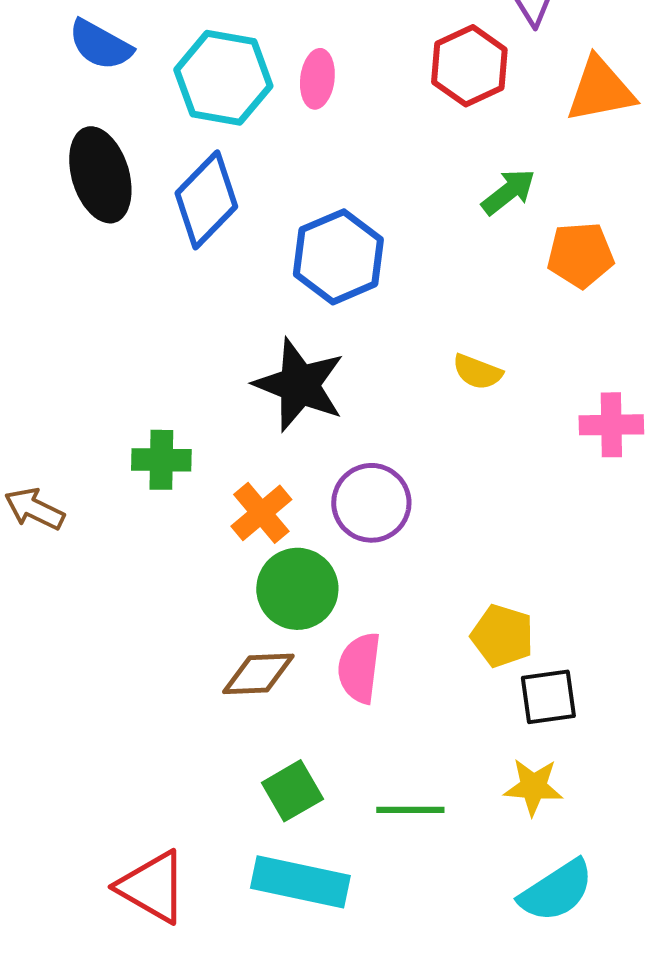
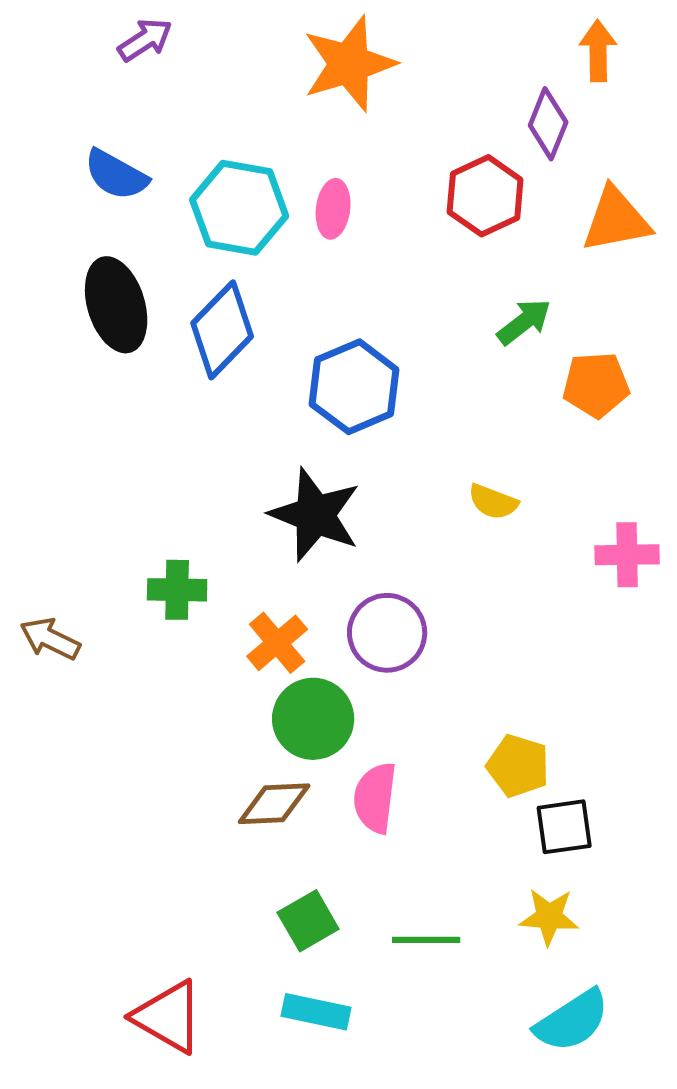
cyan rectangle: (300, 882) -> (316, 1012), size x0.7

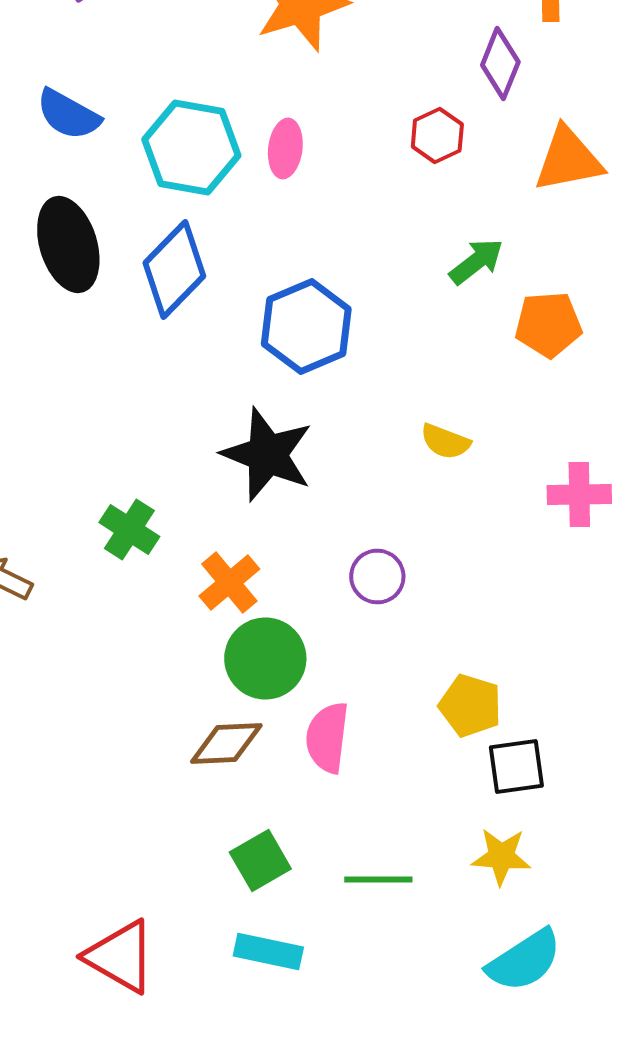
red hexagon: (485, 196) -> (437, 136), size x0.7
green cross: (177, 590) -> (129, 530), turned 32
purple circle: (387, 633) -> (377, 576), moved, size x0.7

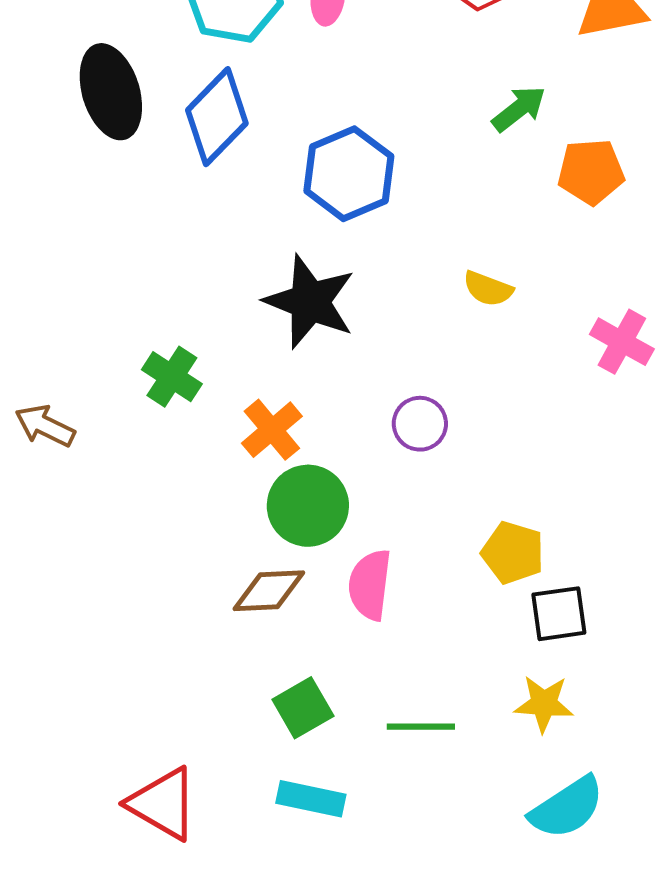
pink cross: (579, 494) -> (622, 342), turned 30

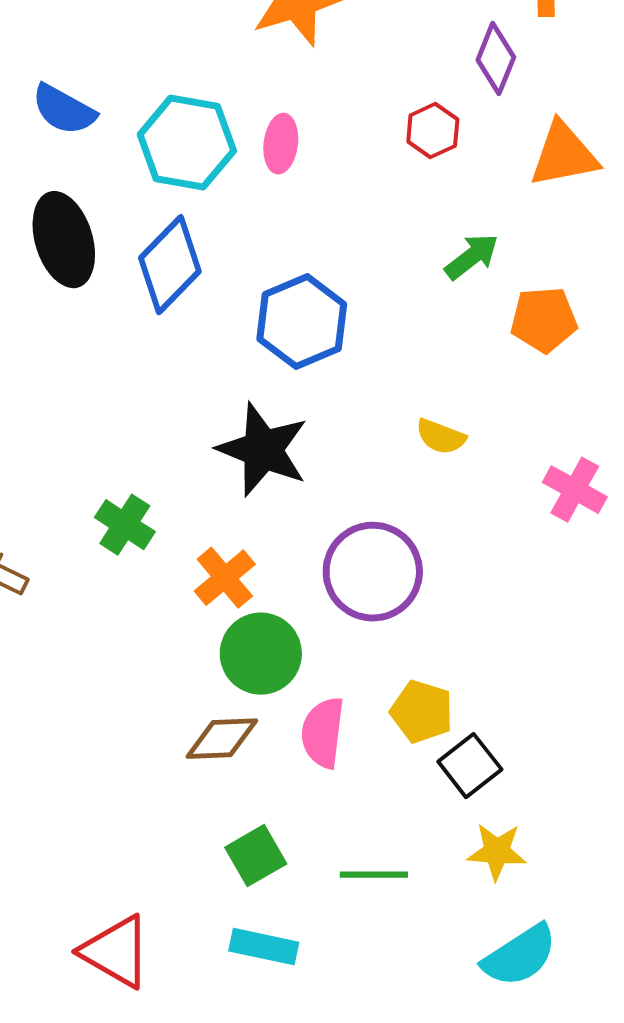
purple circle: (420, 424) -> (373, 572), size x1.8
yellow pentagon: (513, 553) -> (422, 712), moved
black square: (559, 614) -> (470, 766), moved, turned -30

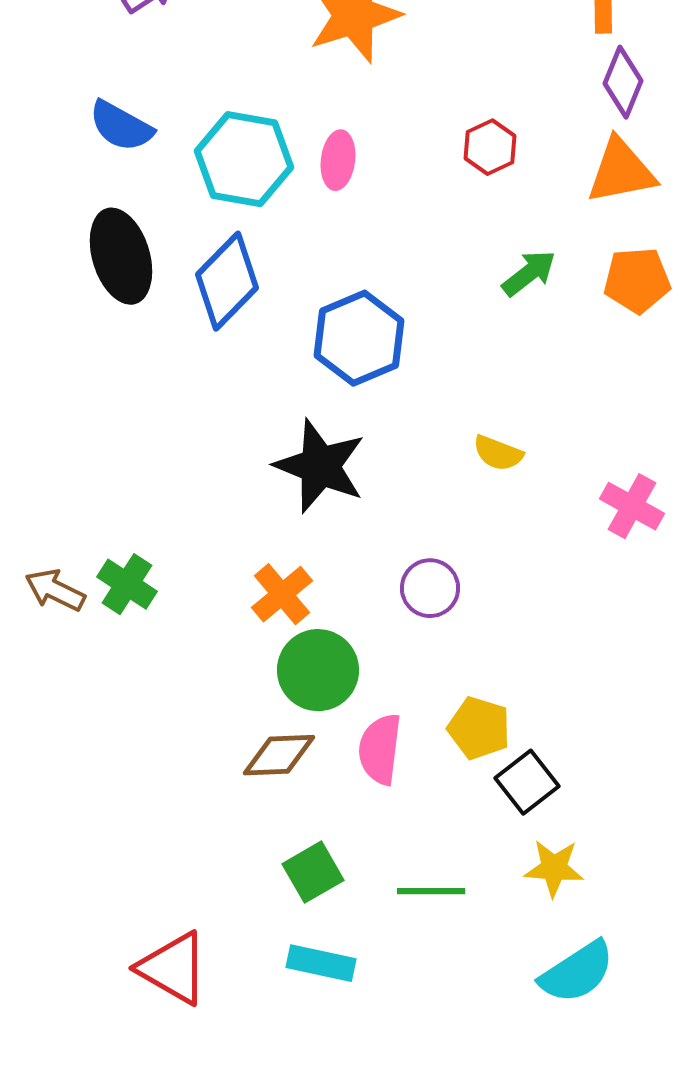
purple diamond: (496, 59) -> (623, 82), moved
orange pentagon: (544, 320) -> (637, 280), moved
green cross: (125, 525) -> (127, 584), moved
purple circle: (373, 572) -> (430, 588), size x0.6

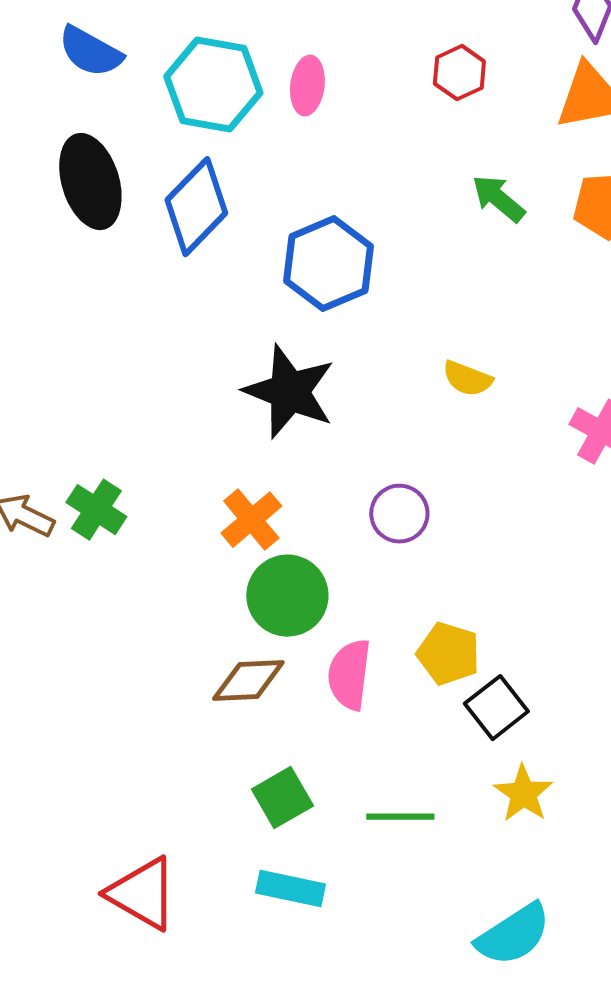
green arrow: (529, 273) -> (498, 199), turned -102
yellow star: (554, 868) -> (523, 794), turned 30
cyan semicircle: (577, 972) -> (513, 935), moved

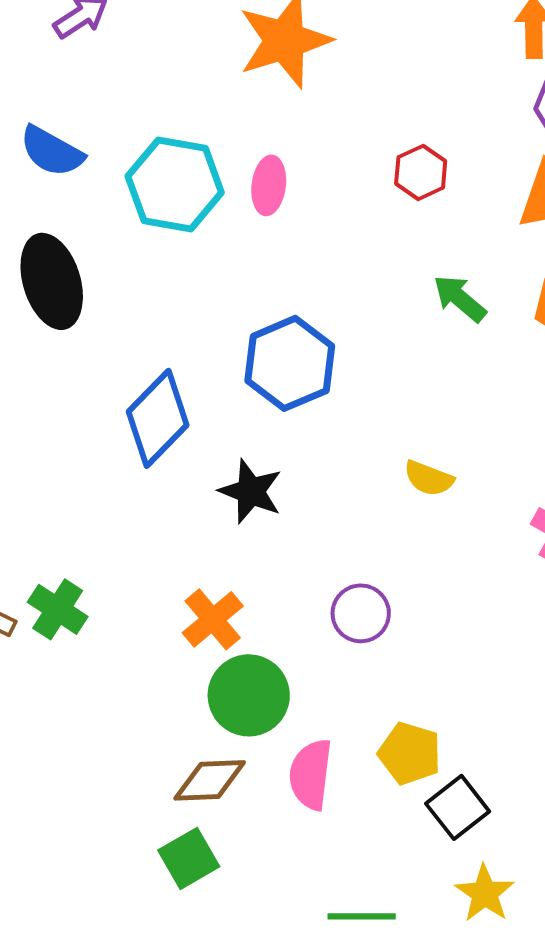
blue diamond: (196, 207) -> (158, 418), moved
black star: (289, 392) -> (251, 491), size x0.7
green square: (282, 798) -> (189, 858), moved

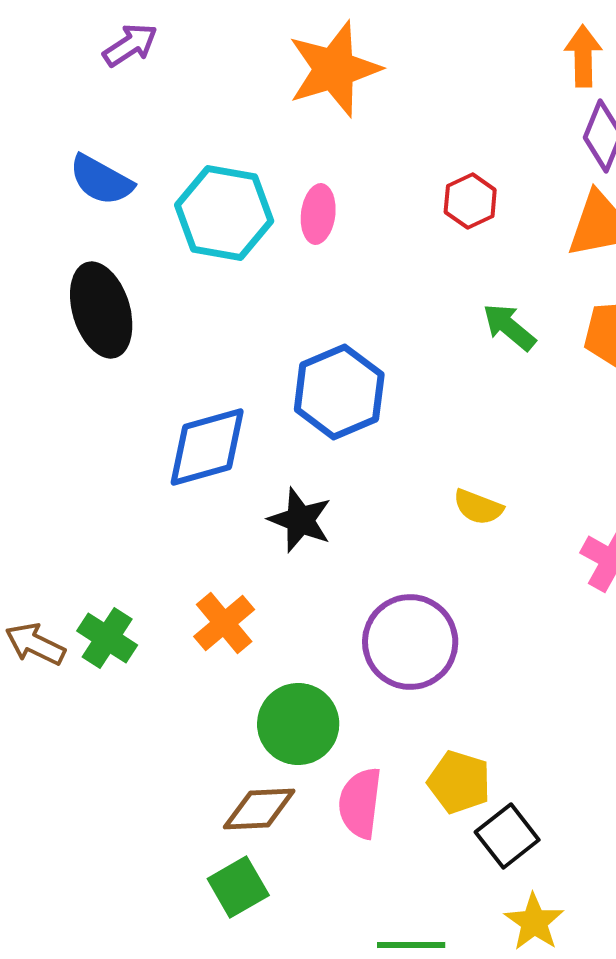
blue diamond: (158, 418) -> (207, 447), turned 30
purple circle: (361, 613) -> (410, 642), size x1.6
orange cross: (213, 619) -> (224, 623), moved

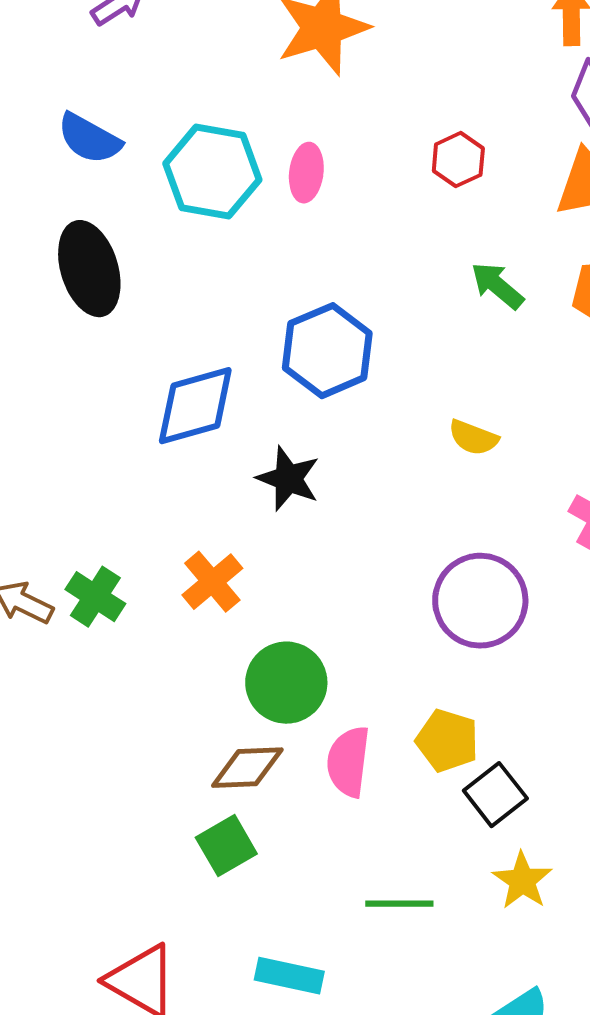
yellow semicircle: (478, 507) -> (473, 438), moved
purple circle: (410, 642) -> (480, 601), moved

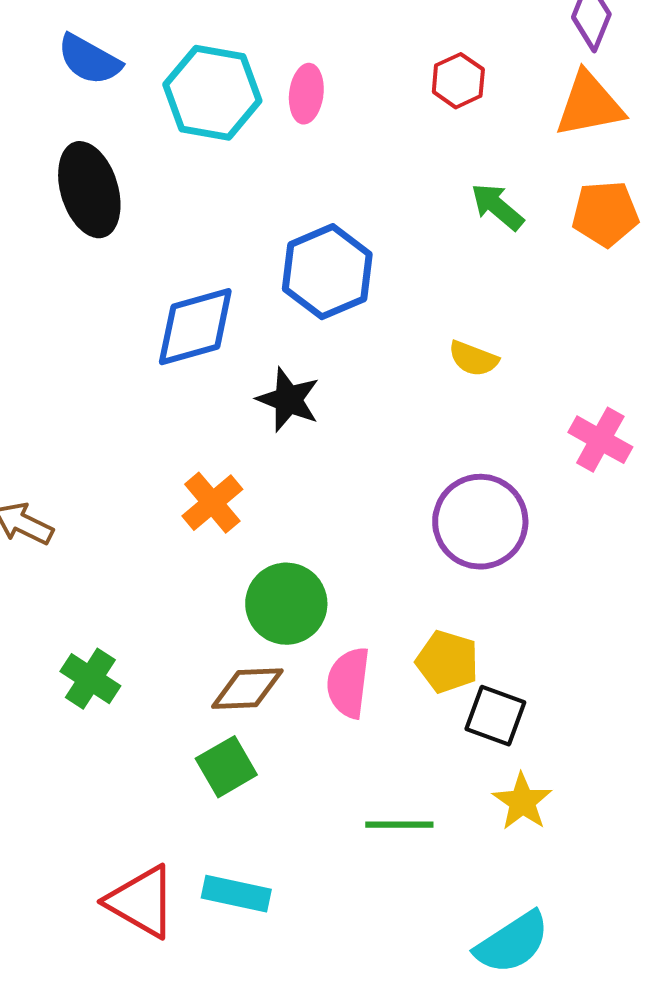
green cross: (95, 597) -> (90, 679), moved
black square: (495, 795) -> (495, 716), turned -32
cyan rectangle: (289, 976) -> (236, 894), moved

